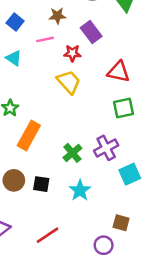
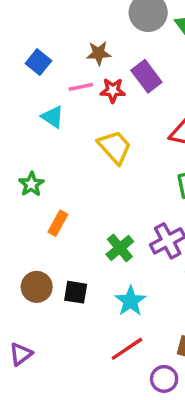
red star: (72, 53) -> (113, 90), moved
cyan triangle: (14, 58) -> (53, 117), moved
orange rectangle: (29, 135) -> (58, 223), size x0.6
red line: (47, 235) -> (127, 349), moved

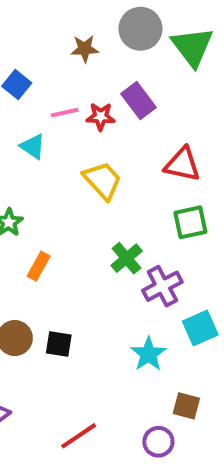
brown star: (99, 53) -> (85, 49), moved
green cross: (120, 248) -> (127, 258), moved
cyan star: (130, 301) -> (148, 354), moved
red line: (127, 349) -> (79, 436), moved

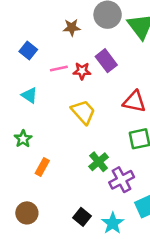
cyan triangle: (33, 146) -> (29, 95), moved
black square: (59, 344) -> (82, 217), moved, turned 30

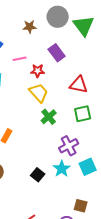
red star: (82, 71) -> (38, 71), moved
green cross: (99, 162) -> (49, 117), moved
cyan star: (113, 223) -> (62, 169), moved

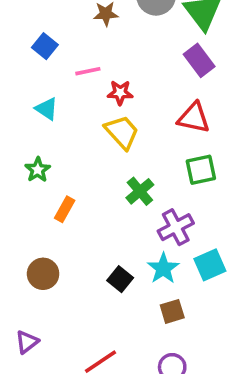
purple rectangle: (57, 53) -> (199, 60), moved
green cross: (49, 117) -> (140, 191), moved
brown square: (81, 206) -> (172, 311), moved, turned -32

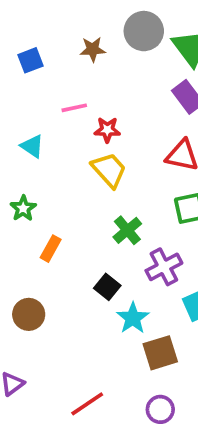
blue square: (45, 46) -> (30, 60), moved, turned 30
cyan star: (163, 268) -> (133, 318), moved
black square: (120, 279) -> (107, 287), moved
brown square: (172, 311) -> (160, 353), size x1.4

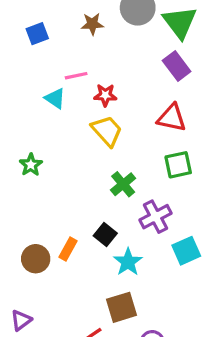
cyan triangle: (32, 146) -> (55, 98), moved
orange rectangle: (51, 249) -> (68, 249), moved
brown square: (160, 353) -> (121, 307), moved

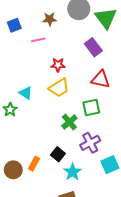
purple rectangle: (177, 66) -> (93, 47), moved
pink line: (76, 76) -> (38, 40), moved
cyan triangle: (55, 98) -> (26, 93), moved
yellow trapezoid: (107, 131) -> (59, 88), turned 100
green square: (178, 165) -> (91, 107), moved

